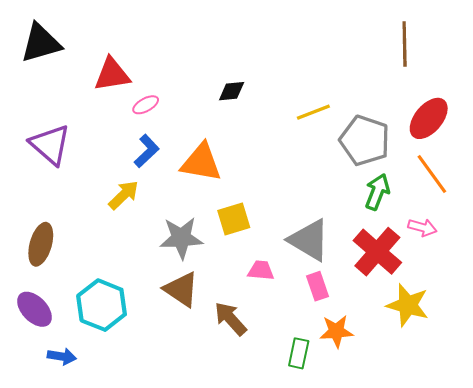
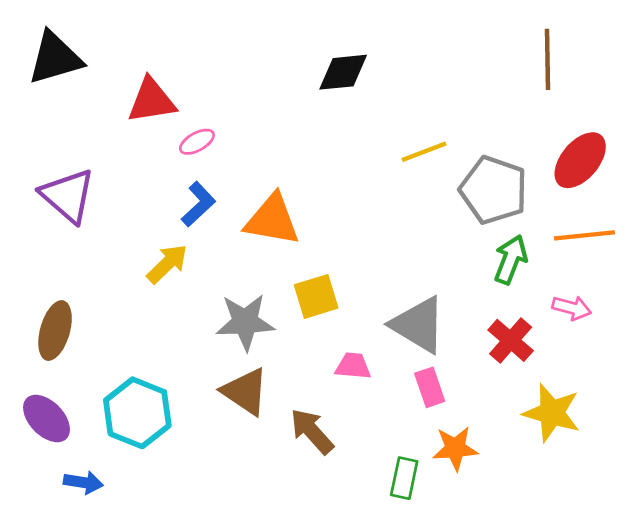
black diamond: (232, 91) -> (343, 72), moved, size x1.4
orange line: (432, 174) -> (584, 235), turned -60
red cross: (377, 252) -> (511, 340), size x0.7

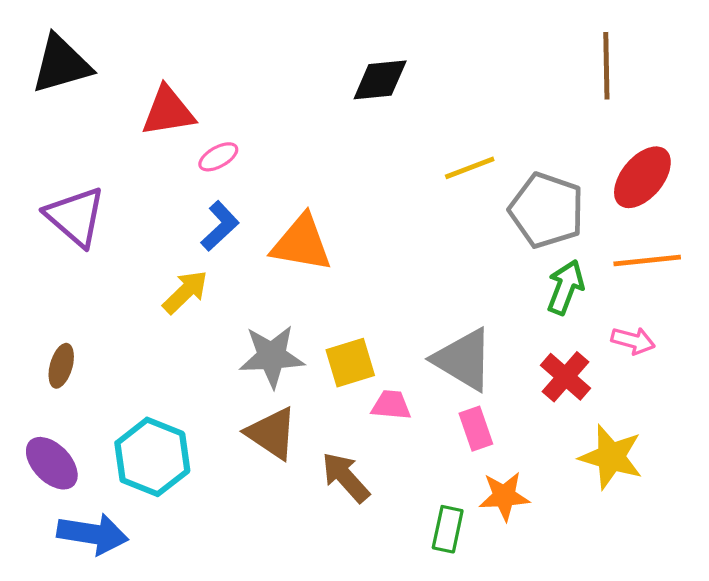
yellow square: (316, 296) -> (350, 363), moved
brown ellipse: (55, 331) -> (61, 366), size x0.7
blue arrow: (83, 482) -> (93, 534), size x1.6

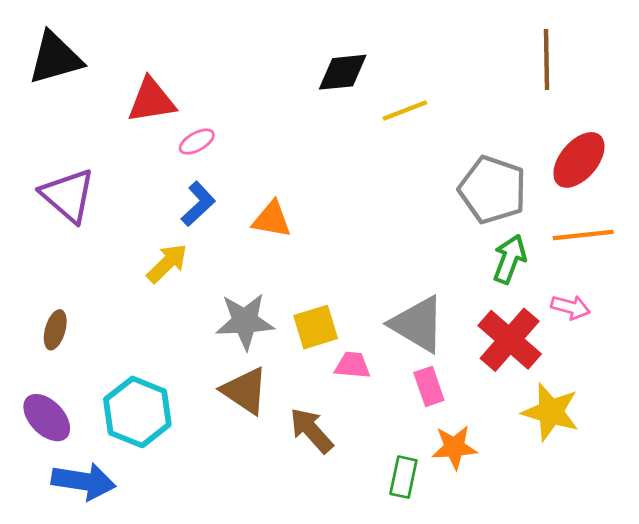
yellow line: (470, 168) -> (405, 110), moved
orange triangle: (302, 243) -> (272, 219), size x0.7
red cross: (565, 377) -> (510, 340), size x1.4

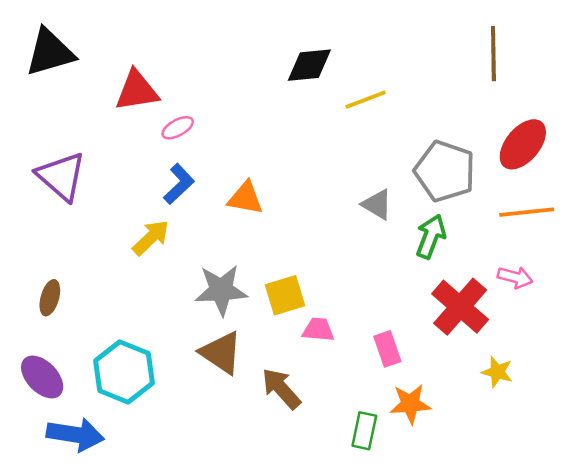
green arrow: (510, 259) -> (431, 236), moved
gray triangle: (418, 324) -> (377, 204), moved, size x0.6
yellow star: (551, 412) -> (497, 372), size x0.6

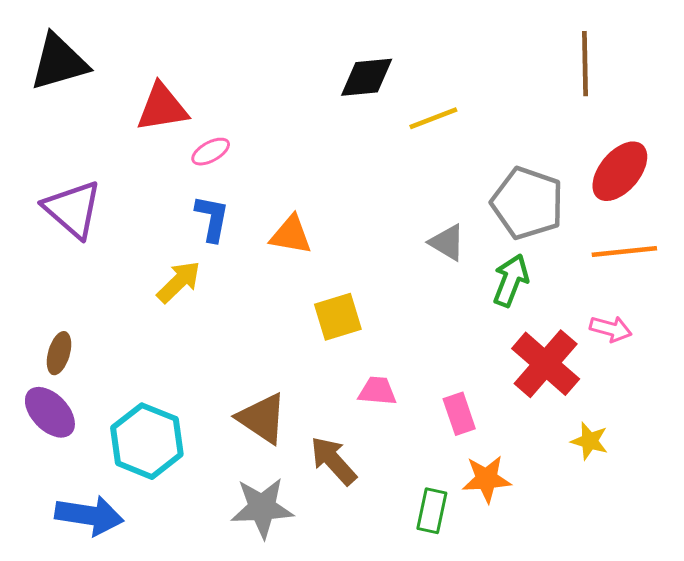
blue L-shape: (179, 184) -> (212, 218), turned -36
gray star: (221, 290) -> (262, 508), moved
yellow square: (285, 295) -> (338, 317), moved
purple ellipse: (42, 377) -> (50, 412), moved

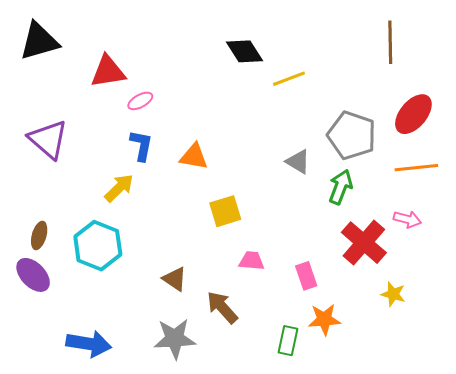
black diamond: (367, 77) -> (244, 51), turned 63
brown triangle: (262, 418) -> (175, 279), size x0.7
cyan hexagon: (147, 441) -> (98, 246), moved
blue arrow: (89, 515) -> (89, 344), moved

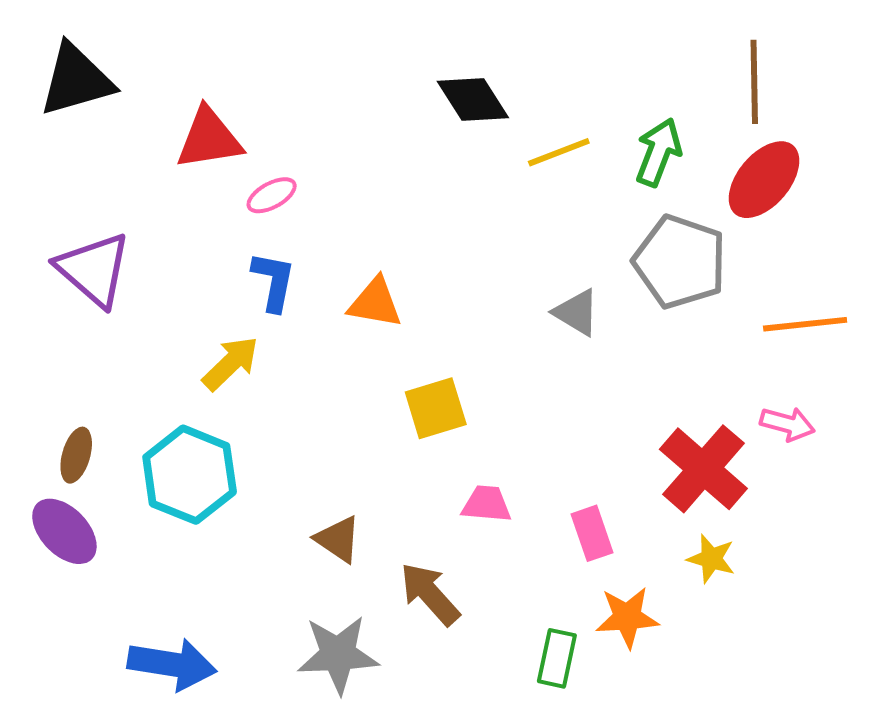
red ellipse: (413, 114) -> (764, 180), moved
green arrow: (341, 187) -> (658, 152), moved
yellow star: (393, 294) -> (711, 559), moved

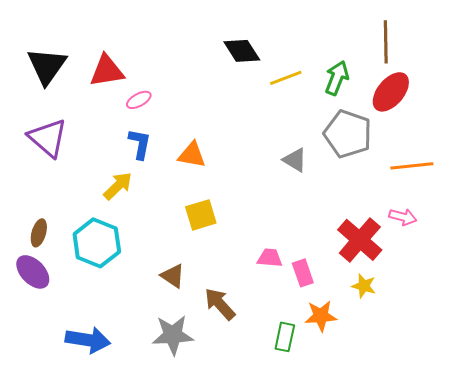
black triangle: (76, 80) -> (47, 66), moved, turned -39
yellow square: (436, 408) -> (201, 215), moved
pink trapezoid: (487, 504) -> (270, 258), moved

